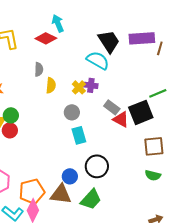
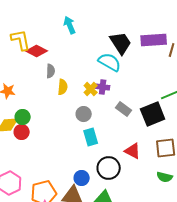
red diamond: (46, 38) -> (37, 51), moved
red triangle: (121, 119) -> (133, 151), moved

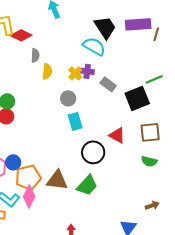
gray rectangle: (124, 109) -> (108, 84), moved
blue circle: (82, 178) -> (13, 162), moved

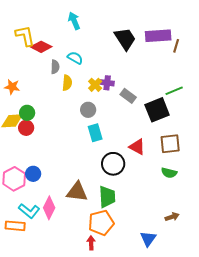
cyan semicircle: (94, 46) -> (75, 58), moved, size x0.7
orange pentagon: (28, 177) -> (101, 223), moved
green trapezoid: (87, 185) -> (107, 197), turned -45

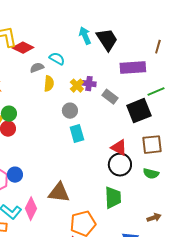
cyan arrow: (74, 21) -> (85, 36), moved
purple rectangle: (158, 36) -> (133, 68), moved
gray semicircle: (55, 67) -> (37, 68), turned -112
black circle: (113, 164) -> (120, 165), moved
green trapezoid: (107, 197) -> (113, 198), moved

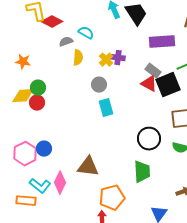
gray rectangle: (110, 97) -> (153, 71), moved
red triangle: (119, 148) -> (149, 84), moved

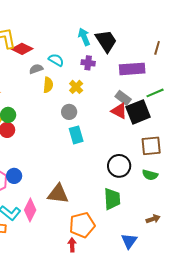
purple cross: (118, 58) -> (88, 63), moved

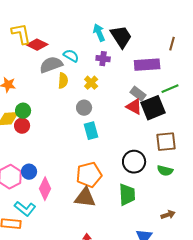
gray semicircle: (36, 69) -> (51, 65), size x1.6
brown triangle: (58, 194) -> (85, 198), moved
pink diamond: (30, 210) -> (45, 189), moved
orange pentagon: (82, 225) -> (89, 175), moved

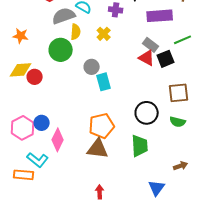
gray circle: (84, 108) -> (92, 67), moved
black square: (153, 108) -> (166, 59), size x0.7
green circle: (23, 111) -> (61, 50), moved, size x1.5

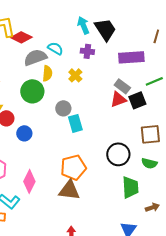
red triangle: (147, 58) -> (118, 99), turned -48
blue circle: (42, 123) -> (24, 133), moved
green trapezoid: (140, 146) -> (130, 187), moved

